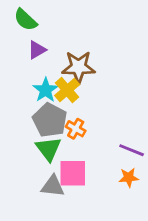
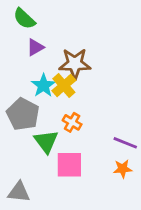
gray pentagon: (50, 120) -> (23, 114), moved
gray triangle: (53, 186) -> (19, 192), moved

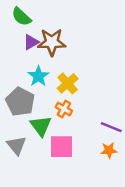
brown star: (75, 64) -> (52, 42), moved
yellow cross: (64, 86) -> (68, 83), moved
gray triangle: (19, 192) -> (17, 145), moved, turned 45

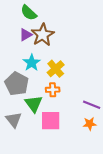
green semicircle: (21, 17) -> (29, 13), moved
brown star: (52, 42) -> (43, 35), turned -30
orange cross: (64, 109) -> (53, 90), turned -32

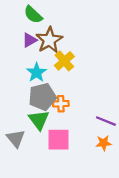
yellow cross: (56, 69) -> (64, 61), moved
gray pentagon: (17, 84) -> (42, 97), moved, turned 30

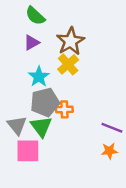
brown star: (49, 40) -> (70, 41), moved
gray triangle: (16, 138) -> (17, 125), moved
pink square: (59, 140) -> (28, 151), moved

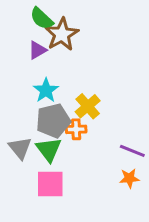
brown star: (70, 41) -> (62, 34), moved
yellow cross: (68, 64) -> (88, 106), moved
pink square: (28, 151) -> (50, 184), moved

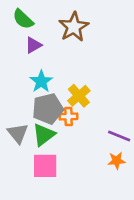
green semicircle: (42, 18) -> (23, 19), moved
brown star: (62, 34) -> (74, 27), moved
green triangle: (49, 149) -> (44, 135), turned 30

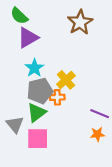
brown star: (74, 27) -> (80, 22), moved
purple triangle: (33, 45) -> (28, 38), size x1.5
gray triangle: (18, 133) -> (15, 124), moved

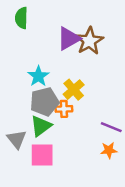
green semicircle: (19, 16) -> (21, 18), turned 48
brown star: (80, 22) -> (89, 41), moved
purple triangle: (28, 38) -> (69, 39), moved

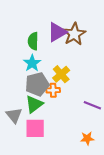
green semicircle: (21, 18) -> (33, 41), moved
orange star: (109, 150) -> (87, 138), moved

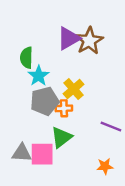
green semicircle: (33, 41) -> (26, 58), moved
green triangle: (34, 104) -> (61, 137), moved
gray triangle: (14, 115) -> (22, 153), moved, turned -48

